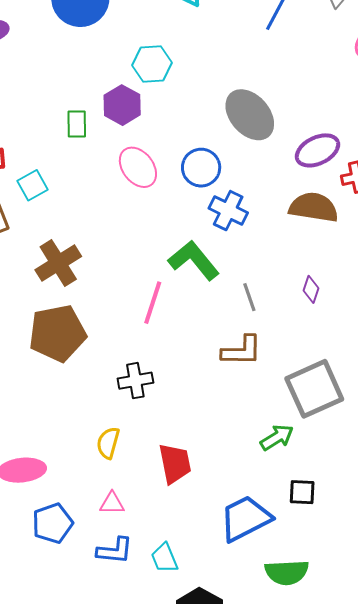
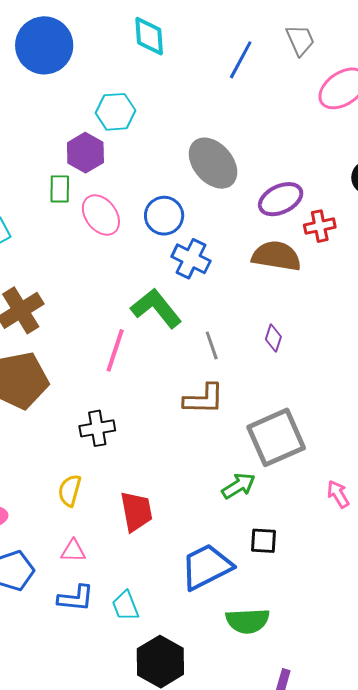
green rectangle: (77, 124) -> (60, 189), moved

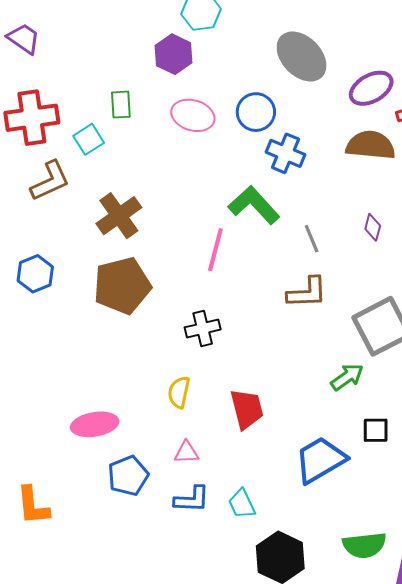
green rectangle: (60, 189) -> (121, 105), moved
pink ellipse: (101, 215) -> (193, 115), turned -33
green semicircle: (248, 621) -> (364, 545), moved

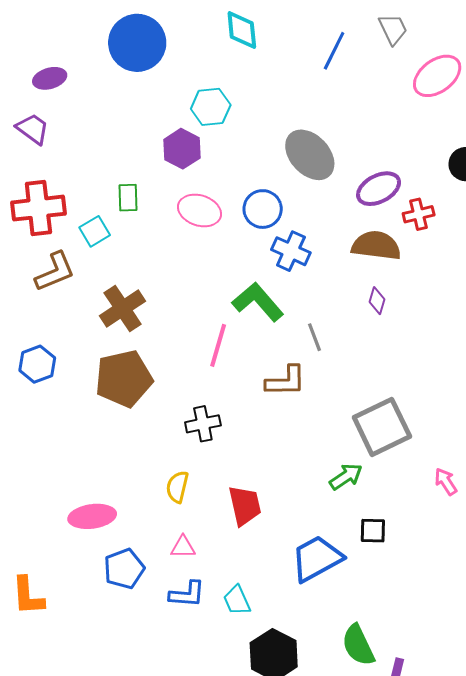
purple diamond: (373, 227) -> (377, 301), moved
brown L-shape: (307, 293) -> (286, 381), moved
green semicircle: (364, 545) -> (358, 645), turned 69

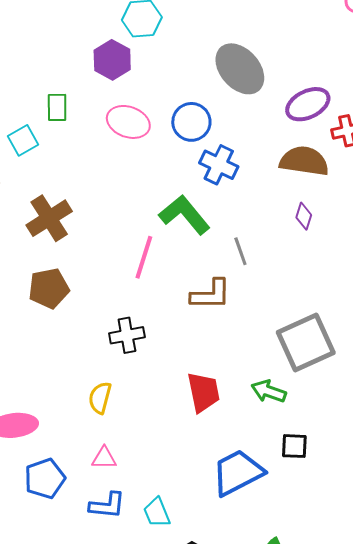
brown pentagon: (124, 379) -> (49, 288), size x0.7
green arrow: (346, 477) -> (269, 391), turned -128
red trapezoid: (245, 506) -> (203, 392), moved

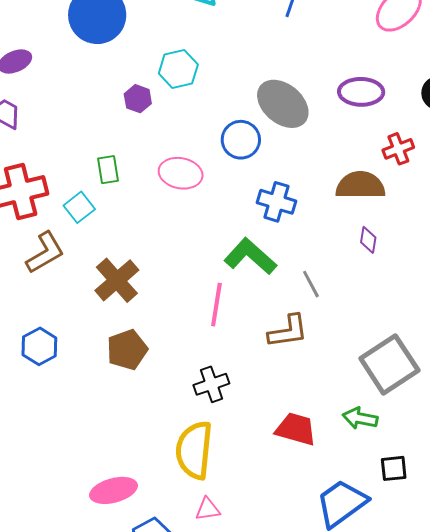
purple hexagon: (112, 60) -> (138, 99), moved, size x0.7
purple ellipse: (308, 104) -> (361, 92), moved, turned 36
blue circle: (191, 122) -> (241, 140), moved
red trapezoid: (203, 392) -> (296, 429), turned -54
yellow semicircle: (100, 398) -> (194, 450), size x1.8

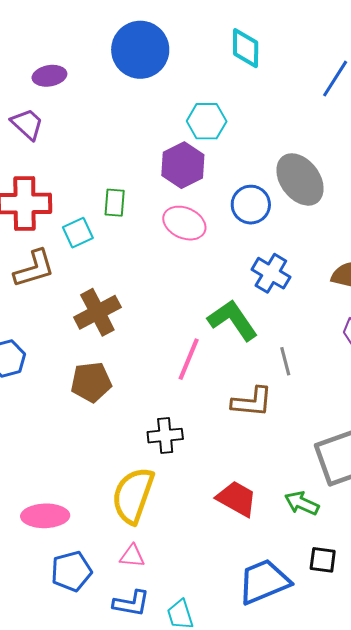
purple hexagon: (138, 99) -> (183, 165), moved, size x1.6

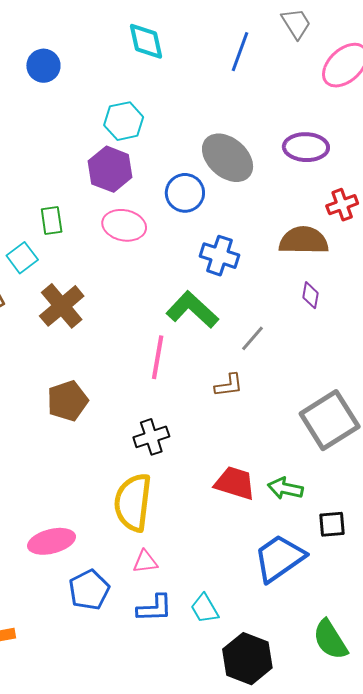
blue circle: (140, 50) -> (43, 66), size x0.6
brown cross: (97, 312) -> (62, 306), moved
gray line: (285, 361) -> (253, 338), turned 68
brown L-shape: (252, 402) -> (229, 385), size x0.7
green arrow: (302, 503) -> (285, 488), moved

